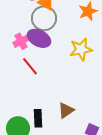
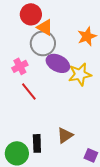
purple ellipse: (39, 38) -> (58, 63), moved

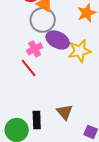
pink cross: (20, 66) -> (35, 49), moved
brown triangle: (65, 135) -> (65, 112), turned -36

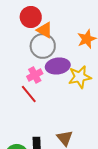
purple ellipse: (58, 40) -> (58, 66), turned -35

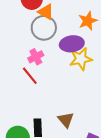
purple ellipse: (58, 66) -> (72, 44), moved

